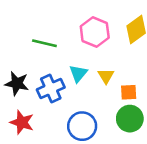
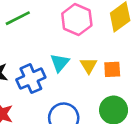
green line: (44, 43) -> (18, 18), moved, turned -40
orange square: (129, 92) -> (112, 69), moved

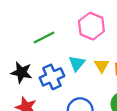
green line: (18, 18) -> (44, 37), moved

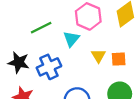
cyan triangle: (77, 63) -> (71, 39), moved

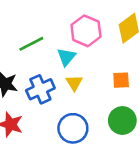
yellow triangle: (98, 56) -> (74, 83), moved

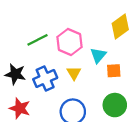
pink hexagon: (86, 31) -> (69, 42), moved
cyan triangle: (66, 57) -> (98, 55), moved

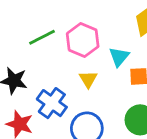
blue cross: (45, 78) -> (52, 103), moved, turned -30

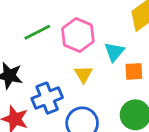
blue cross: (52, 103) -> (47, 98), turned 32

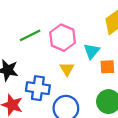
blue cross: (47, 98) -> (38, 88), turned 30

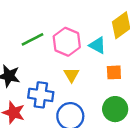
cyan triangle: (92, 51) -> (97, 45), moved, turned -42

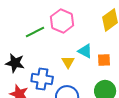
pink hexagon: (67, 42) -> (62, 21), moved
cyan triangle: (97, 45) -> (85, 51), moved

